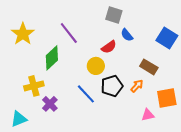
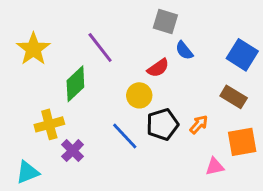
brown rectangle: (149, 67) -> (234, 97), moved

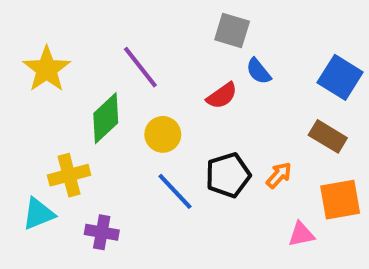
yellow circle: (139, 95) -> (163, 134), moved
purple cross: (73, 151) -> (102, 232), moved, turned -35
cyan triangle: (28, 172) -> (39, 214), moved

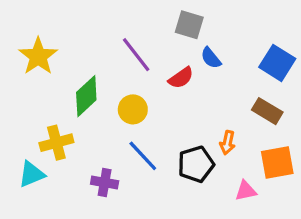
purple line: (140, 67) -> (136, 55), moved
black pentagon: (228, 175) -> (196, 164), moved
orange arrow: (279, 175) -> (227, 143), turned 150
purple cross: (102, 232) -> (105, 182), moved

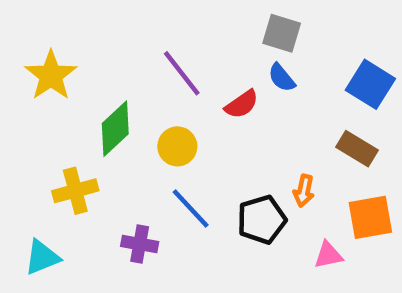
gray square: (189, 25) -> (282, 33), moved
cyan triangle: (32, 174) -> (42, 257), moved

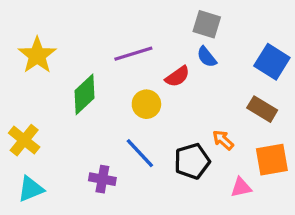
purple line: (182, 73) -> (133, 54), turned -69
yellow circle: (177, 146) -> (146, 104), moved
yellow cross: (75, 191) -> (24, 140), moved, turned -36
orange arrow: (304, 191) -> (223, 140), turned 120

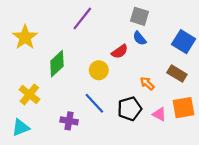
purple line: (133, 54) -> (82, 19), moved, turned -35
yellow cross: (24, 140) -> (29, 94), moved
orange arrow: (223, 140) -> (147, 83), moved
pink triangle: (241, 187) -> (159, 114), moved, turned 40

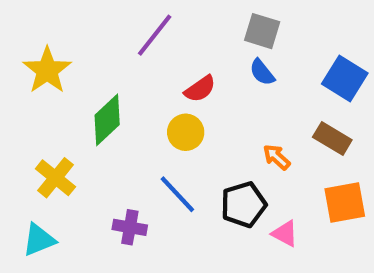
red semicircle: (120, 52) -> (200, 89), moved
pink triangle: (159, 114) -> (285, 234), moved

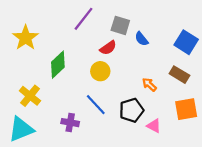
gray square: (262, 31) -> (120, 25), moved
cyan triangle: (39, 240) -> (21, 129), size x1.4

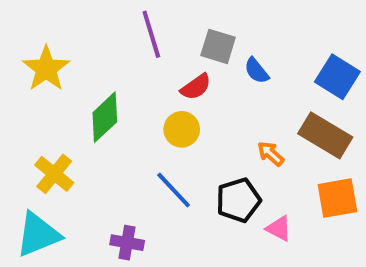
purple line: (84, 19) -> (151, 34), turned -55
brown rectangle: (179, 75) -> (325, 135), size x1.4
purple cross: (70, 123) -> (127, 243), moved

